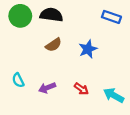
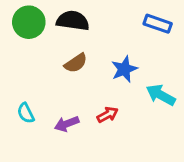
red arrow: (81, 89) -> (108, 115), moved, turned -64
cyan arrow: (114, 95) -> (161, 95), moved

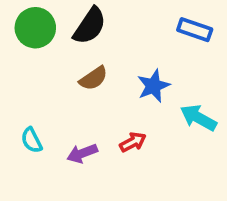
black semicircle: (73, 21) -> (90, 26), turned 116

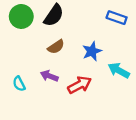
red arrow: (133, 142) -> (80, 85), size x1.5
purple arrow: (82, 153) -> (49, 76), moved, turned 42

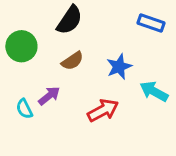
green circle: (21, 16) -> (21, 46), moved
purple arrow: (49, 76) -> (49, 96), moved, turned 120

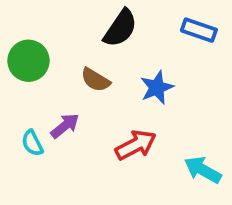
black semicircle: (70, 20) -> (120, 28), moved
brown semicircle: (72, 61) -> (96, 80), turned 65
cyan arrow: (154, 91) -> (203, 170), moved

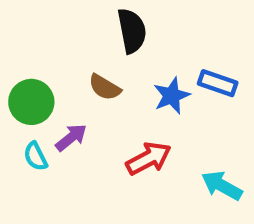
black semicircle: (120, 28) -> (132, 31), turned -45
blue rectangle: (199, 30) -> (218, 83), moved
green circle: (28, 61) -> (31, 102), moved

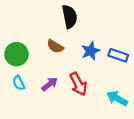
blue rectangle: (218, 83) -> (118, 55), moved
purple arrow: (71, 138) -> (50, 84), moved
red arrow: (149, 158) -> (78, 84), turned 90

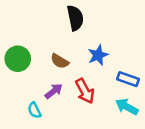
brown semicircle: (55, 46) -> (60, 61), moved
blue rectangle: (118, 55) -> (128, 79), moved
cyan semicircle: (19, 83) -> (34, 110), moved

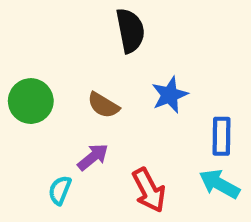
blue rectangle: (128, 79) -> (221, 136), turned 72
red arrow: (85, 91) -> (149, 190), moved
cyan semicircle: (34, 110) -> (60, 190), turned 49

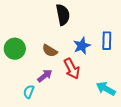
blue rectangle: (221, 136) -> (107, 41), moved
red arrow: (149, 190) -> (72, 69), moved

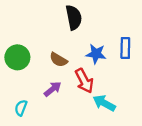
blue star: (82, 46) -> (96, 54), turned 30
cyan arrow: (106, 89) -> (104, 103), moved
cyan semicircle: (29, 92) -> (21, 108), moved

